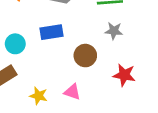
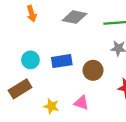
blue rectangle: (52, 32) -> (62, 61), moved

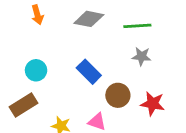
blue rectangle: (62, 61) -> (89, 72), moved, turned 54
brown circle: (93, 70) -> (118, 95), moved

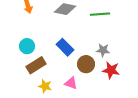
gray star: (142, 56) -> (103, 50), moved
brown rectangle: (24, 105) -> (36, 65), moved

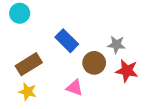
cyan circle: (27, 46) -> (20, 13), moved
yellow star: (45, 86) -> (27, 92), moved

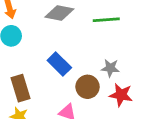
brown rectangle: (29, 64) -> (20, 88), turned -75

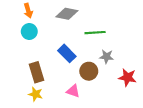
green line: (106, 20) -> (95, 33), moved
red star: (121, 95) -> (127, 77), moved

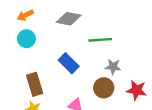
orange arrow: (28, 11) -> (25, 15), turned 80
brown circle: (89, 71) -> (104, 88), moved

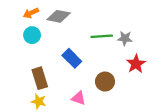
gray diamond: (69, 19) -> (59, 16), moved
gray star: (113, 67) -> (125, 38), moved
red star: (137, 90) -> (136, 64), moved, turned 30

